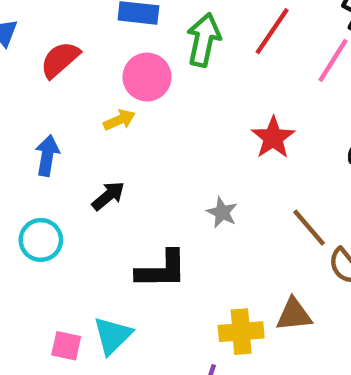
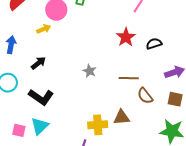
red star: (273, 138) -> (126, 37), moved
brown line: (309, 228) -> (129, 78), turned -48
black L-shape: (162, 270) -> (41, 97), moved, turned 35

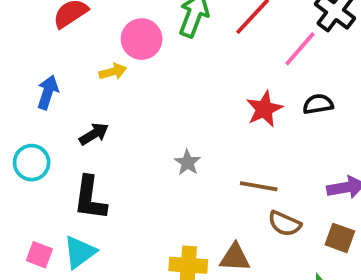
black semicircle: (154, 44) -> (318, 104), moved
brown semicircle: (145, 96) -> (285, 224), turned -36
black L-shape: (41, 97) -> (90, 198), turned 55

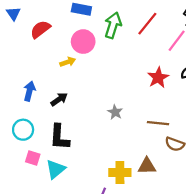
blue arrow: (48, 92) -> (29, 91), moved
cyan circle: (32, 163) -> (23, 130), moved
pink square: (39, 255) -> (33, 158), moved

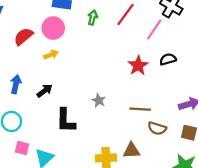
green arrow: (113, 25) -> (93, 18), size x0.6
red semicircle: (40, 29) -> (23, 36), moved
pink circle: (83, 42) -> (53, 28), moved
black L-shape: (59, 137) -> (66, 121), moved

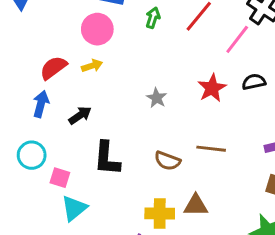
red semicircle: (23, 36) -> (53, 68), moved
gray star: (99, 100) -> (157, 98), moved
brown semicircle: (157, 128) -> (167, 161), moved
pink square: (22, 148) -> (60, 178), moved

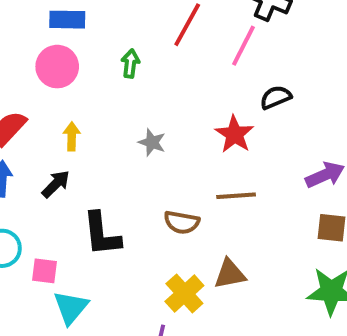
green arrow: (153, 18) -> (130, 64), moved
yellow arrow: (92, 66) -> (72, 136), moved, turned -60
red star: (212, 88) -> (234, 134), moved
yellow cross: (160, 214) -> (184, 293), turned -32

